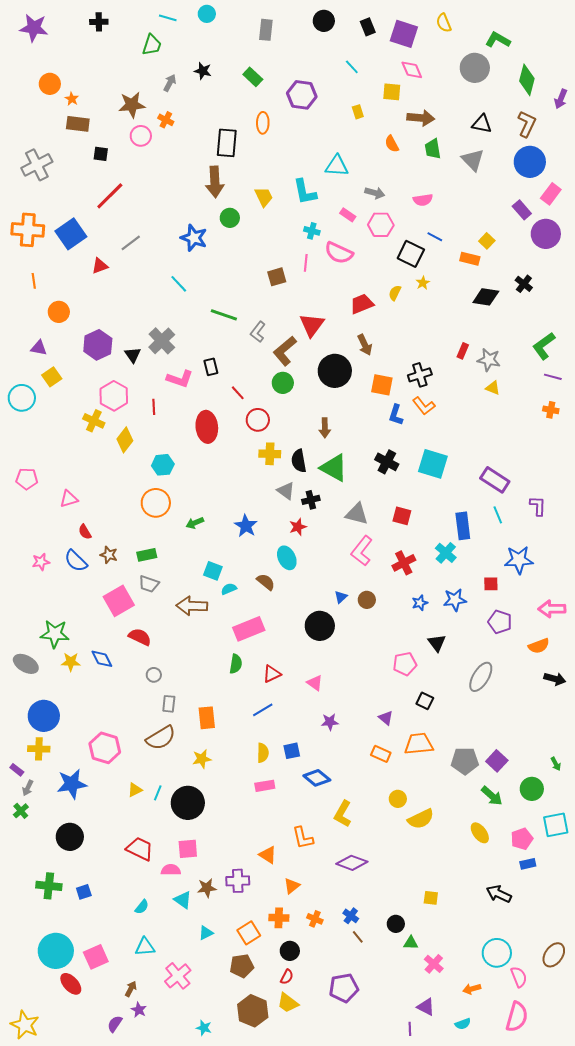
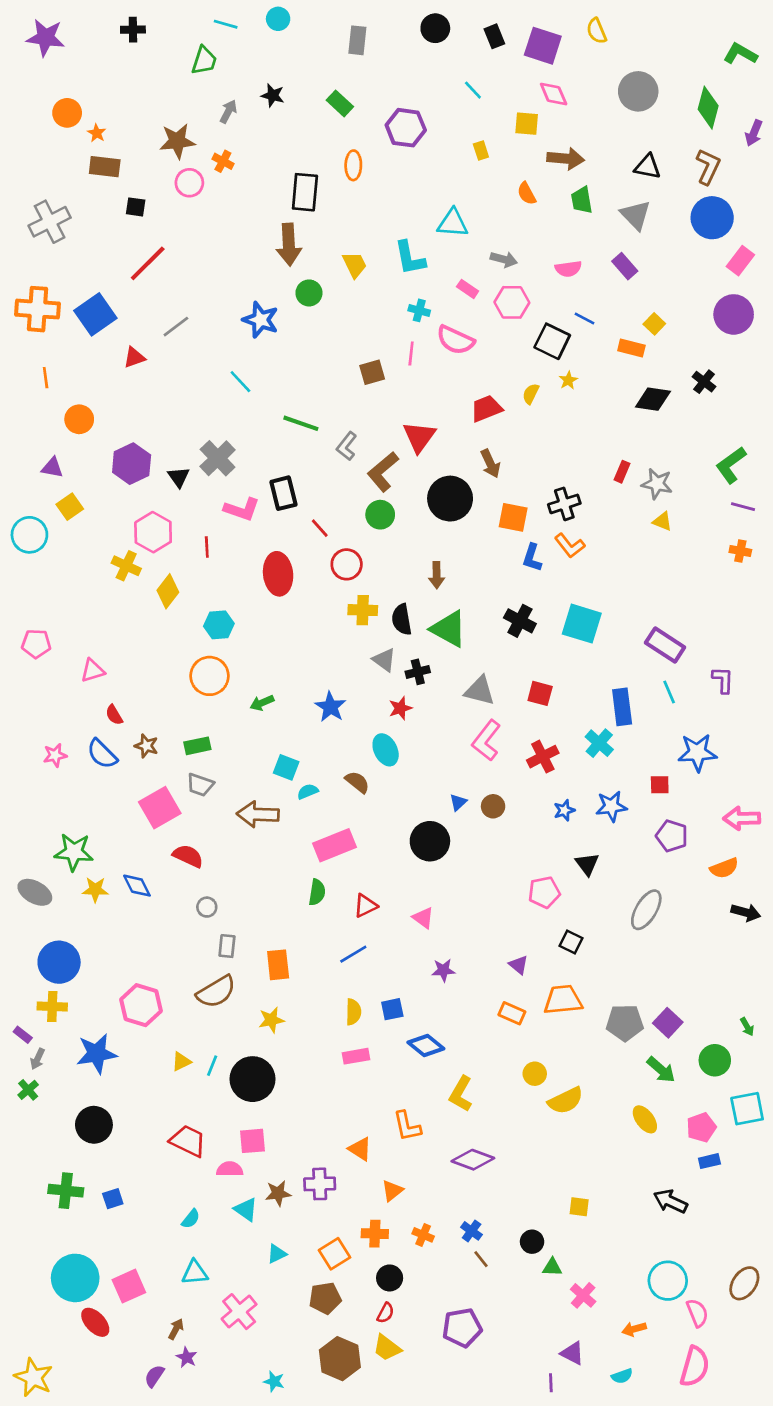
green L-shape: (498, 40) -> (740, 54), moved
purple rectangle: (522, 210) -> (625, 266), moved
black rectangle: (211, 367) -> (283, 493), size x1.4

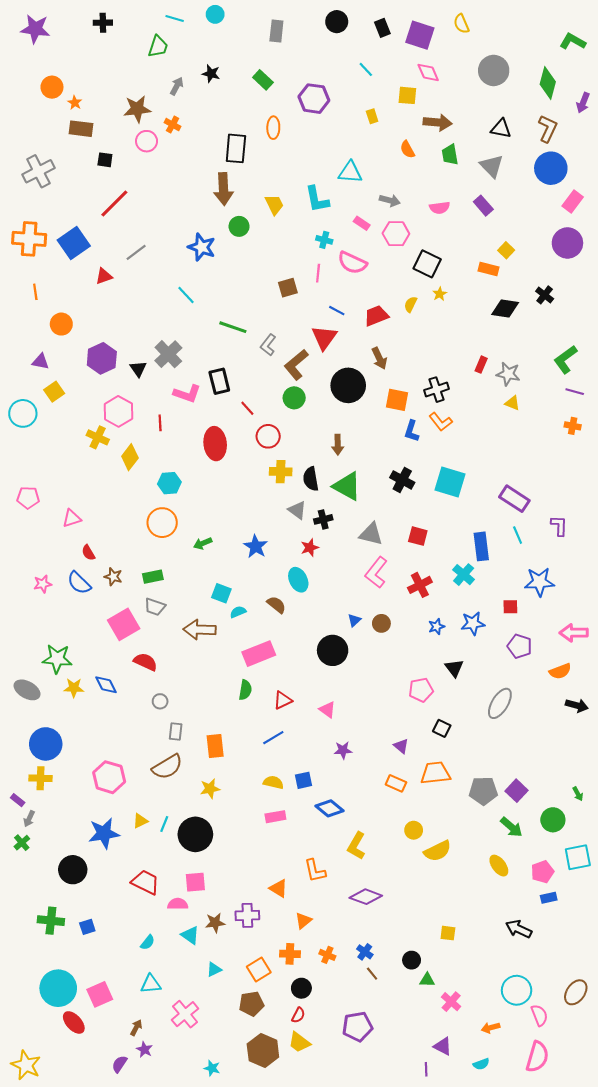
blue line: (584, 318) -> (337, 311), moved
yellow semicircle: (353, 1012) -> (273, 782), turned -78
blue star: (97, 1054) -> (104, 833), moved

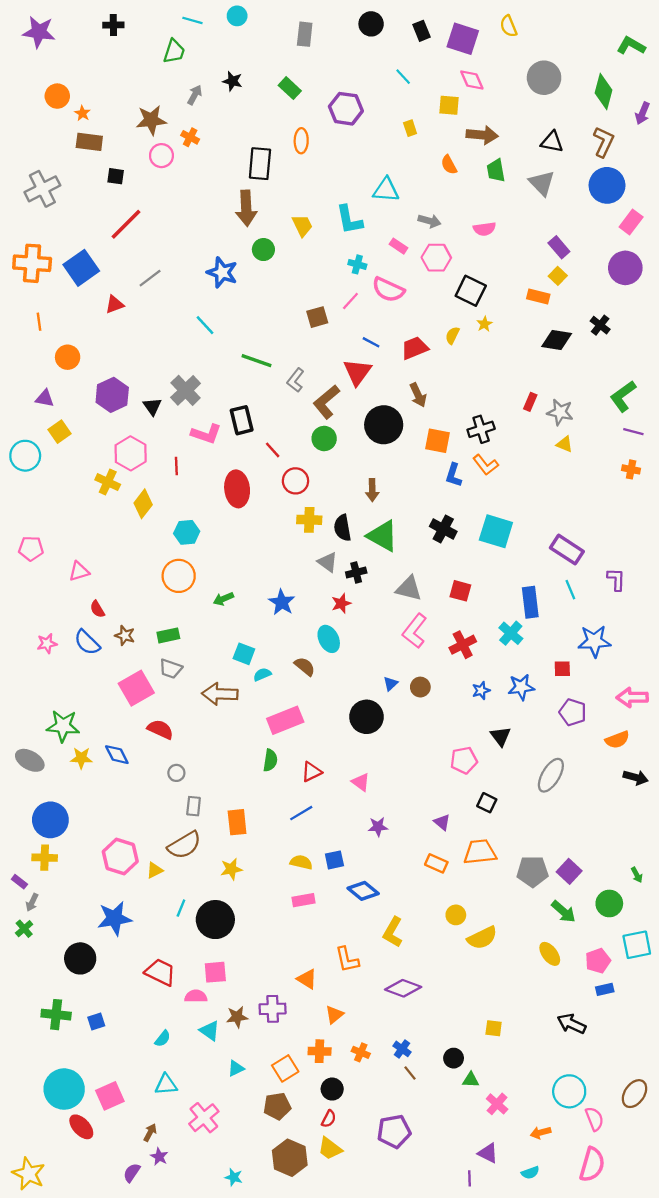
purple rectangle: (483, 206) -> (559, 247), moved
pink line: (318, 273) -> (350, 301), turned 36
yellow triangle: (140, 821) -> (155, 870), moved

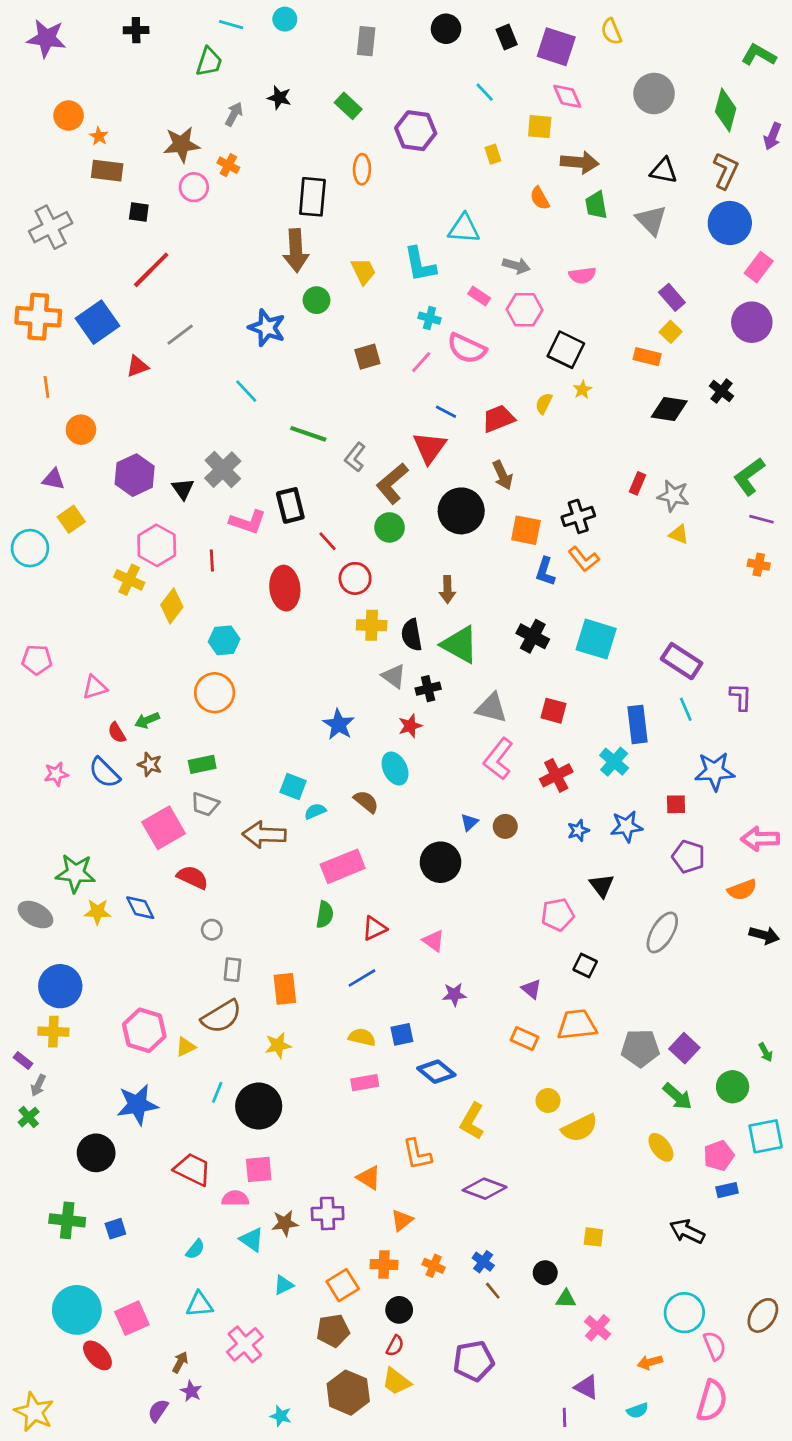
brown square: (317, 317) -> (367, 357), moved
green arrow: (223, 599) -> (147, 720), moved

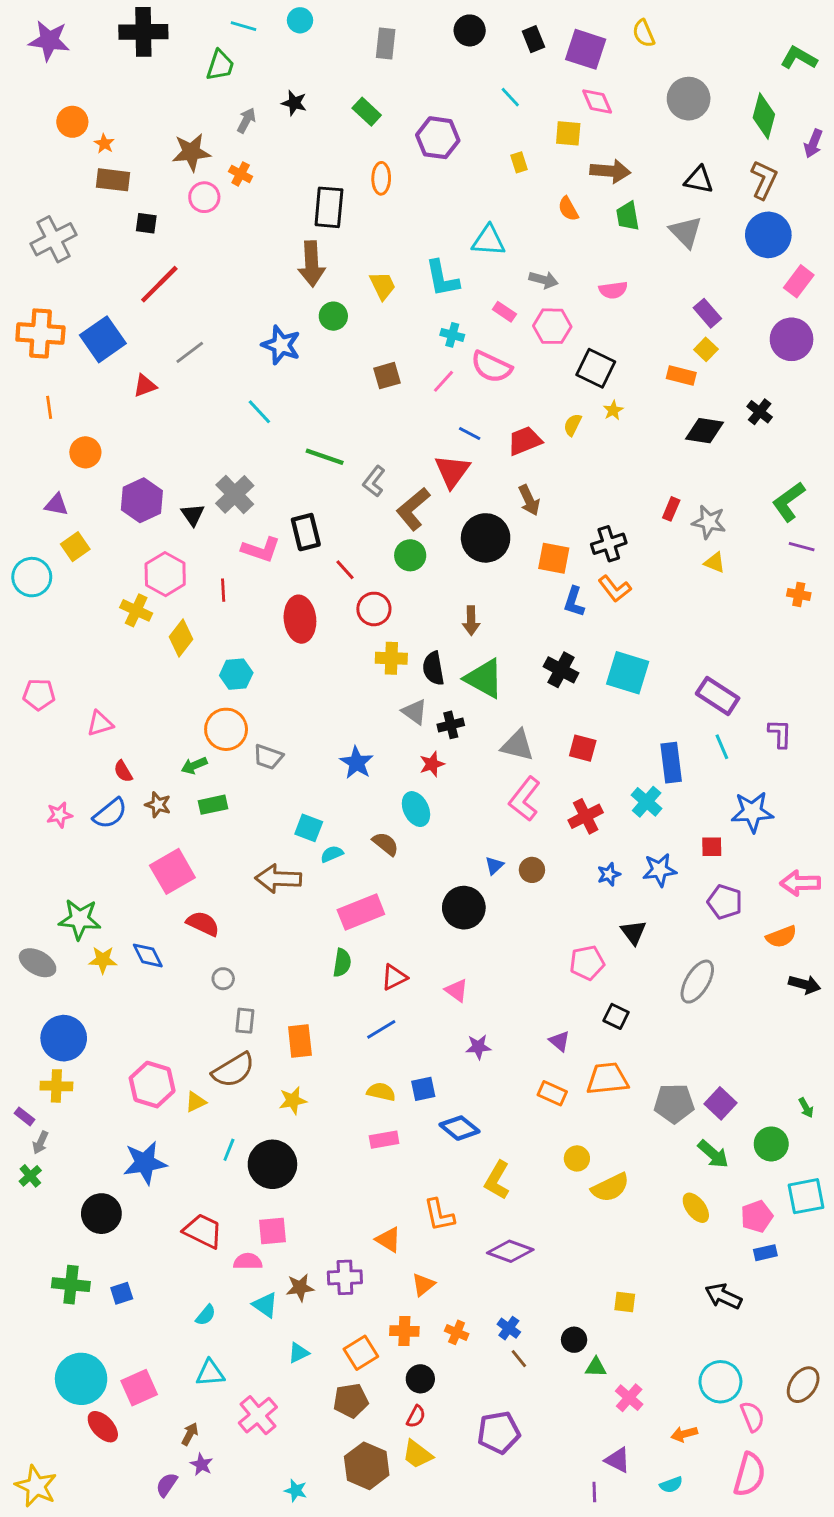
black cross: (136, 30) -> (143, 32), size x1.8
green arrow: (147, 720) -> (194, 766), moved
blue semicircle: (104, 773) -> (110, 813), turned -84
gray trapezoid: (205, 804) -> (268, 757), moved

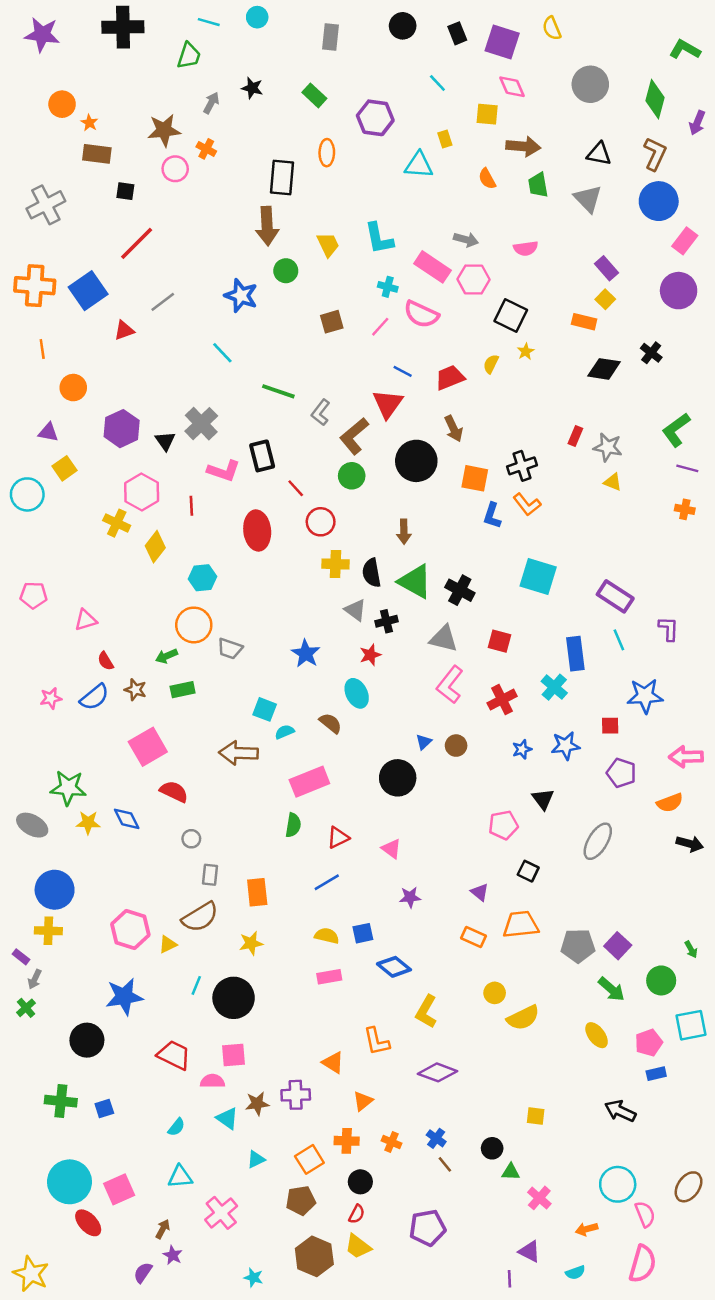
cyan triangle: (488, 241) -> (419, 165), moved
pink rectangle: (504, 312) -> (432, 267), size x1.8
black cross: (561, 670) -> (460, 590), moved

